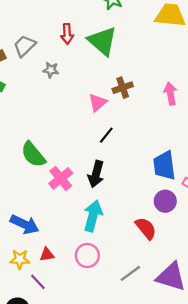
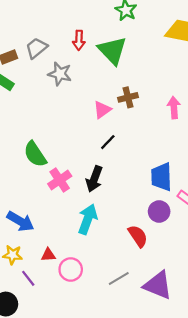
gray star: (51, 70) -> (60, 74), size x1.5
red triangle: (47, 255) -> (48, 255), moved
pink circle: (87, 255) -> (71, 269), moved

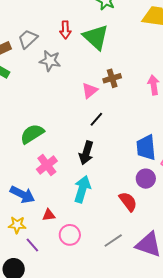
green semicircle: (35, 154) -> (32, 134), turned 95
pink cross: (60, 180) -> (47, 165), moved
red triangle: (48, 255) -> (49, 215), moved

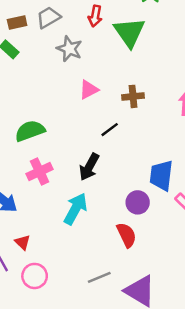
brown cross: (112, 78) -> (133, 96), moved
pink triangle: (90, 91) -> (89, 90), moved
purple circle: (146, 179) -> (138, 202), moved
red triangle: (49, 215) -> (23, 242), moved, turned 40
pink circle: (70, 235) -> (35, 276), moved

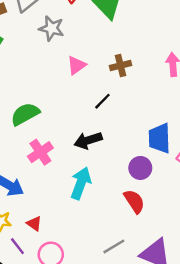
black arrow: (89, 167) -> (88, 140), turned 52

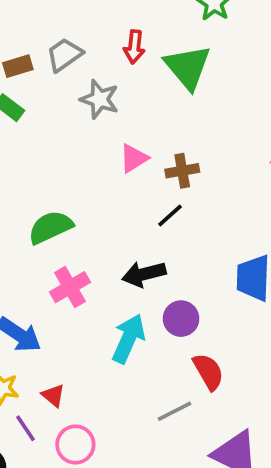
brown cross: (120, 66) -> (182, 171), moved
purple circle: (140, 168) -> (181, 319), moved
gray line: (114, 246) -> (175, 411), moved

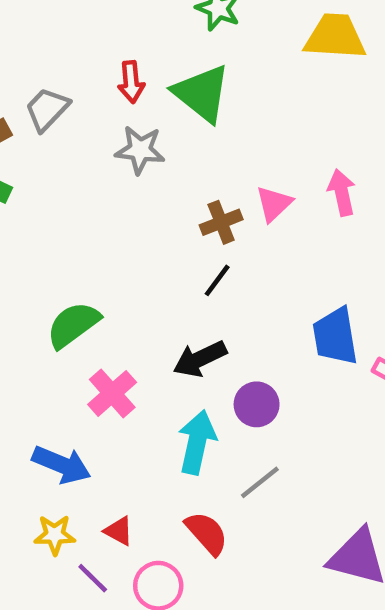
gray star: (100, 99) -> (140, 150), moved
pink triangle: (134, 158) -> (274, 204), moved
red semicircle: (208, 372) -> (207, 533), moved
gray line: (175, 411) -> (260, 482), moved

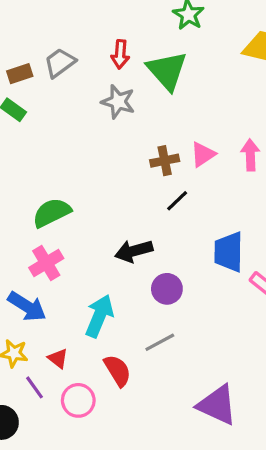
black line: (217, 280) -> (177, 201), moved
pink cross: (112, 393) -> (46, 263), moved
cyan arrow: (197, 442) -> (99, 316), moved

